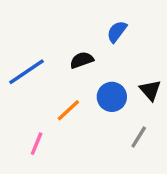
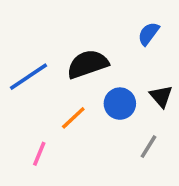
blue semicircle: (117, 32) -> (149, 34), moved
black semicircle: (82, 60) -> (88, 64), size x1.6

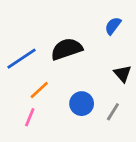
blue circle: (120, 104) -> (82, 104), moved
orange line: (73, 118) -> (39, 90), moved

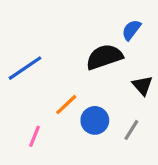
black semicircle: (67, 49) -> (104, 57), moved
orange line: (39, 90) -> (66, 105), moved

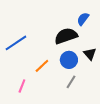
blue circle: (95, 120) -> (69, 60), moved
gray line: (131, 130) -> (71, 82), moved

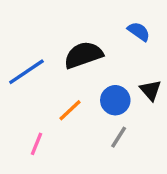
blue semicircle: (83, 19) -> (139, 31), turned 88
black semicircle: (66, 36) -> (83, 55), moved

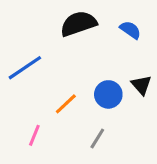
black semicircle: (83, 55) -> (78, 24), moved
gray line: (119, 137) -> (97, 138), moved

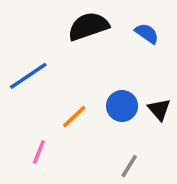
black triangle: (141, 85) -> (159, 109), moved
gray line: (97, 138) -> (129, 166), moved

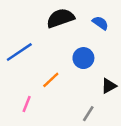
blue circle: (122, 106) -> (83, 58), moved
black triangle: (159, 109) -> (109, 86), moved, turned 42

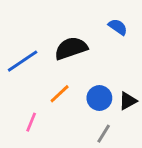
black semicircle: (60, 18) -> (71, 48), moved
blue circle: (83, 58) -> (99, 98), moved

